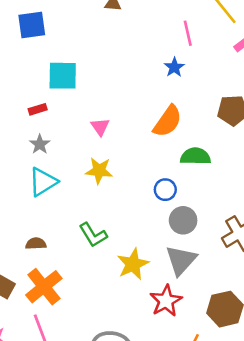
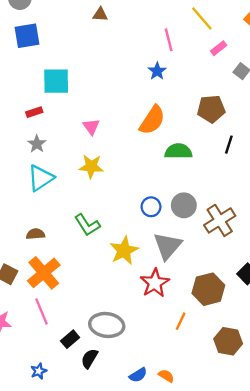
blue circle: (165, 190) -> (151, 207), moved
gray circle: (183, 220) -> (184, 205), moved

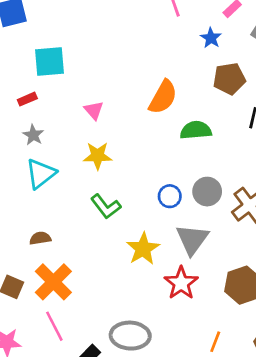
blue star: (157, 71) -> (211, 38), moved
green L-shape: (87, 225) -> (106, 206), moved
orange line: (181, 321) -> (215, 342), moved

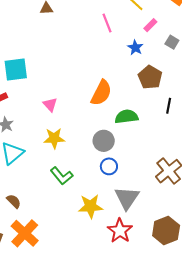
brown pentagon: (229, 79) -> (150, 77), turned -30
gray circle: (207, 192) -> (104, 141), moved
brown semicircle: (40, 238) -> (14, 201), turned 56
yellow star: (143, 249) -> (91, 206), turned 30

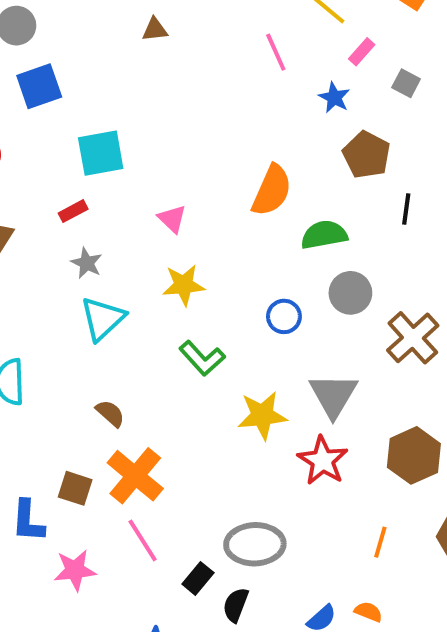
gray circle: (104, 141) -> (350, 293), moved
blue circle: (109, 166) -> (284, 316), moved

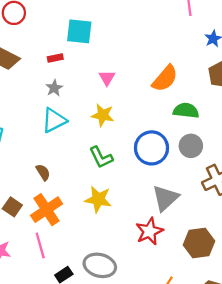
blue circle: (284, 316) -> (151, 148), size x1.8
yellow star: (262, 415) -> (98, 199), moved

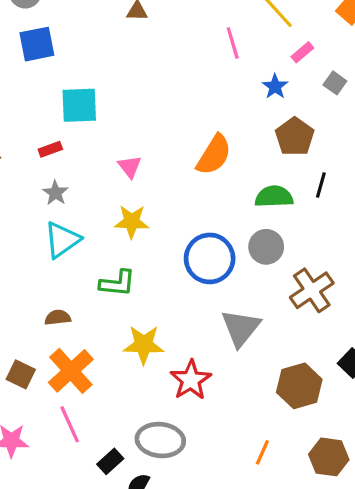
green semicircle: (186, 111) -> (274, 197), moved
green L-shape: (101, 157) -> (117, 283), moved, turned -50
brown semicircle: (43, 172) -> (58, 318), turned -56
red star: (149, 231) -> (191, 380), moved

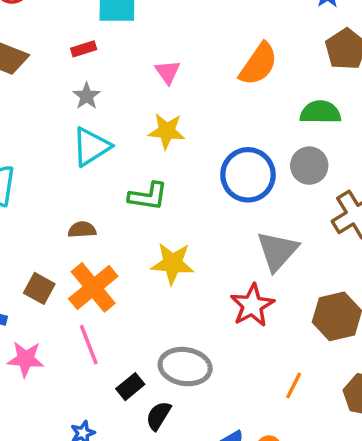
red star: (191, 380) -> (252, 305), moved

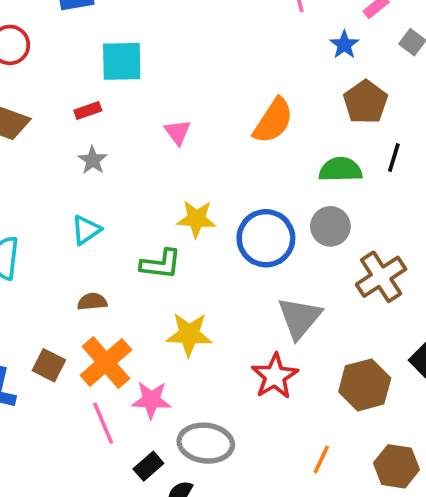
yellow star: (167, 131) -> (196, 219), moved
cyan triangle: (91, 147) -> (86, 230), moved, size x0.7
pink star: (26, 359) -> (151, 400), moved

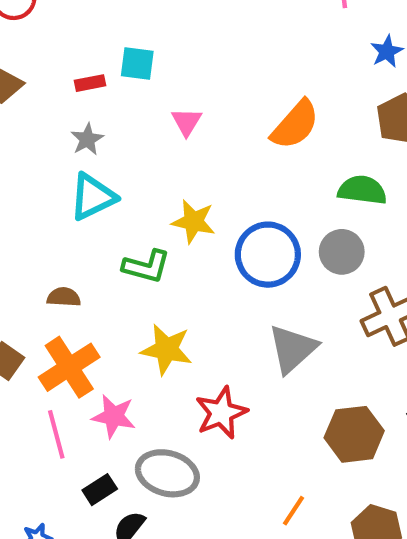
cyan square: (122, 61) -> (137, 63), moved, size x0.7
cyan triangle: (86, 230) -> (93, 197), moved, size x1.4
red star: (275, 376) -> (221, 413), moved

